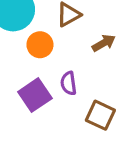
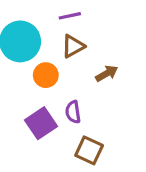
brown square: (100, 115) -> (89, 150), moved

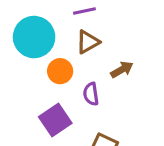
purple semicircle: (73, 112) -> (91, 94), moved

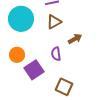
orange circle: (60, 71) -> (17, 55), moved

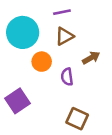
orange circle: (17, 55) -> (42, 62), moved
purple square: (34, 70) -> (18, 101), moved

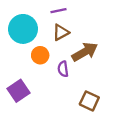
brown arrow: (91, 58) -> (85, 52), size x1.6
brown square: (77, 119) -> (89, 101), moved

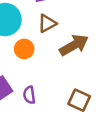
purple semicircle: (63, 69) -> (29, 95), moved

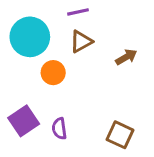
brown arrow: (74, 45) -> (126, 57), moved, size x0.6

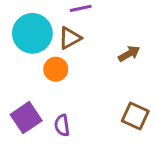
brown triangle: (81, 42) -> (70, 38), moved
brown square: (120, 135) -> (135, 116), moved

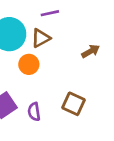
brown square: (135, 116) -> (73, 104), moved

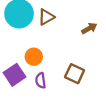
orange circle: (29, 64) -> (34, 57), moved

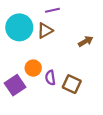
purple semicircle: (41, 80) -> (50, 78), moved

